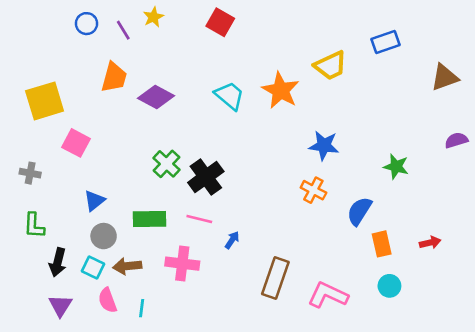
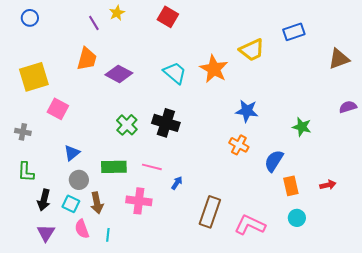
blue circle: (87, 24) -> (30, 18), moved
black cross: (206, 177) -> (166, 123), moved, turned -36
brown arrow: (127, 266) -> (97, 203), turned -95

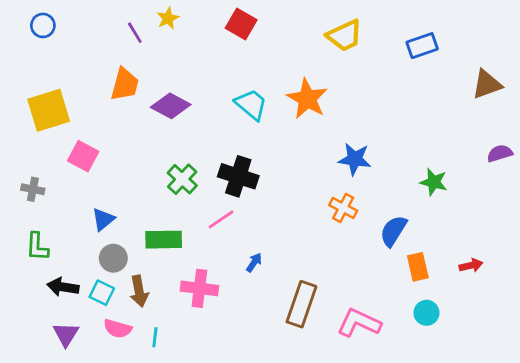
yellow trapezoid: (252, 50) -> (345, 36), moved
pink line: (152, 167) -> (221, 219), moved, turned -48
black arrow: (44, 200) -> (63, 287), turned 85
pink semicircle: (82, 229) -> (118, 329), turned -54

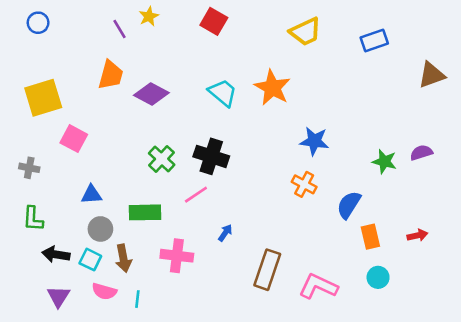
purple semicircle: (500, 153) -> (421, 153), moved
blue triangle: (103, 219) -> (92, 195), turned 35

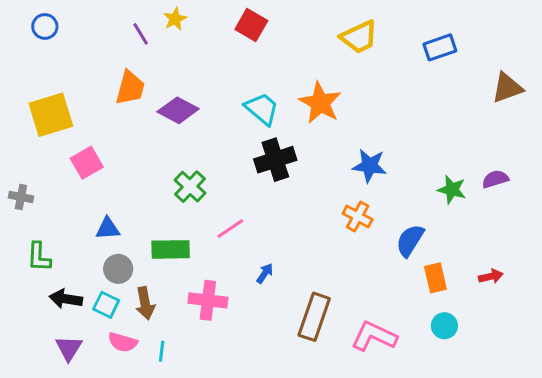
pink square: (74, 139) -> (87, 163), turned 32
black cross: (211, 156) -> (275, 160), moved, turned -36
gray cross: (29, 168) -> (21, 197), moved

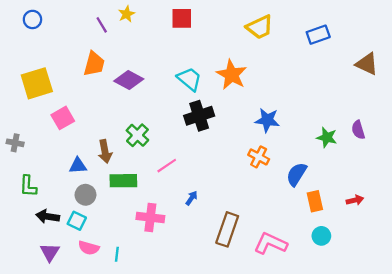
red square: (251, 25) -> (182, 18), turned -30
brown triangle: (507, 88) -> (367, 64), turned 45
purple semicircle: (495, 179) -> (358, 130), turned -90
brown arrow: (145, 303) -> (105, 151), moved

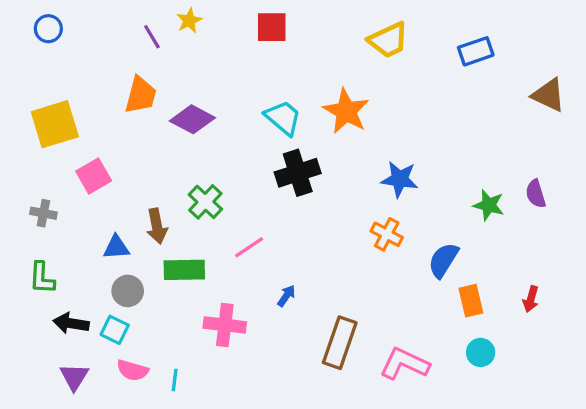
gray cross: (15, 143) -> (43, 213), moved
red arrow: (355, 200) -> (531, 299), turned 119

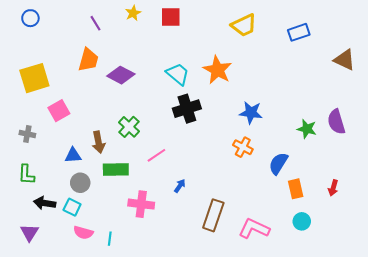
yellow star: (189, 21) -> (133, 13), moved
purple semicircle: (536, 194) -> (336, 122), size x1.4
purple triangle: (74, 377) -> (29, 233), moved

